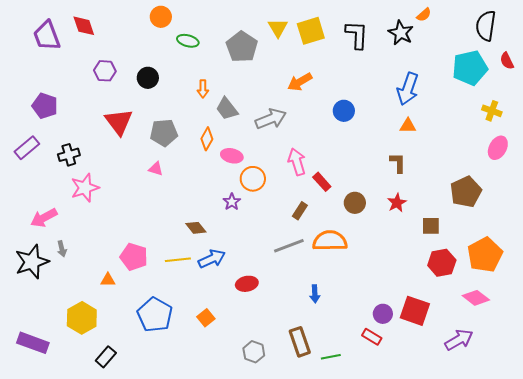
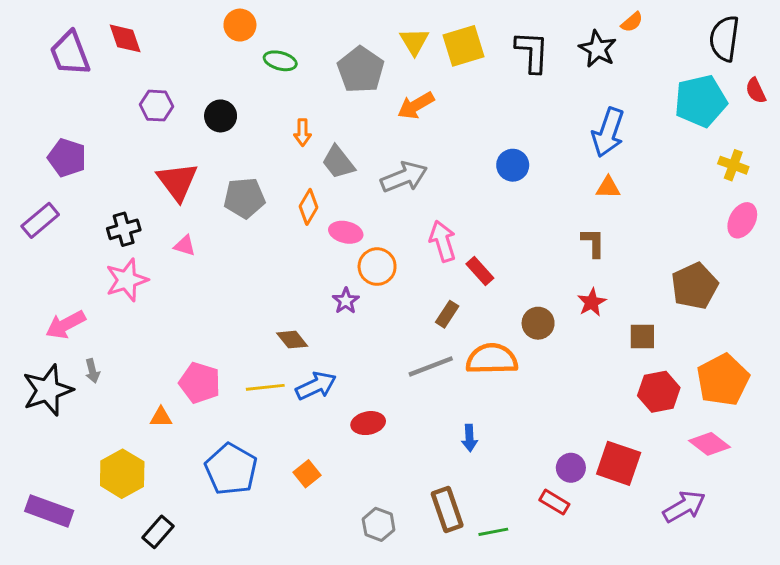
orange arrow: (300, 82) -> (416, 106), moved
black cross: (69, 155) -> (124, 229), moved
pink triangle: (156, 169) -> (185, 246), moved
brown circle: (355, 203) -> (538, 323), moved

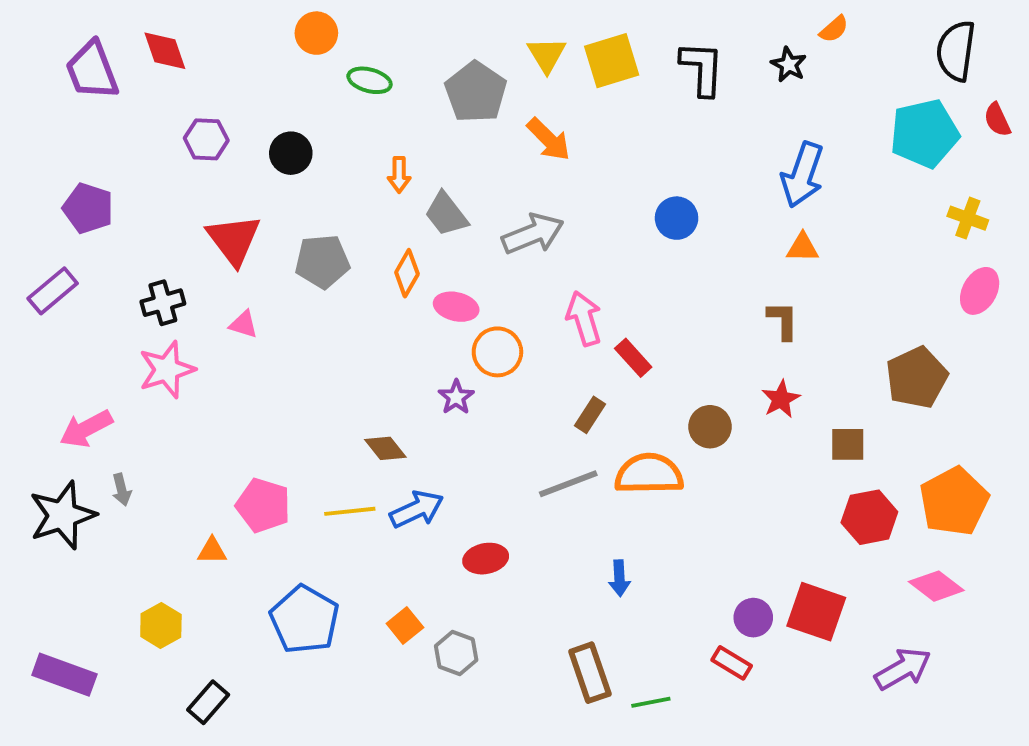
black star: (598, 49) -> (789, 65), size x0.7
orange arrow: (416, 106) -> (549, 139), turned -105
yellow hexagon: (122, 474) -> (161, 625), size x0.7
gray hexagon: (379, 524) -> (456, 653), moved

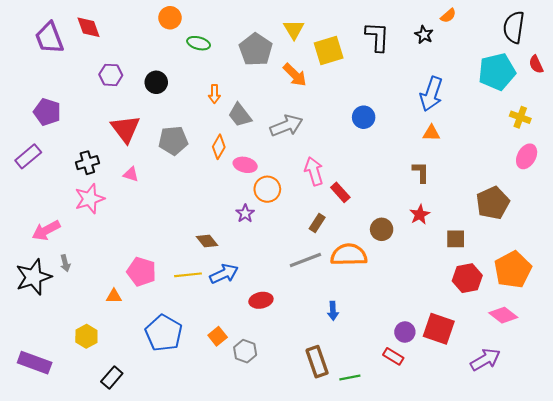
yellow square: (612, 61) -> (329, 51), moved

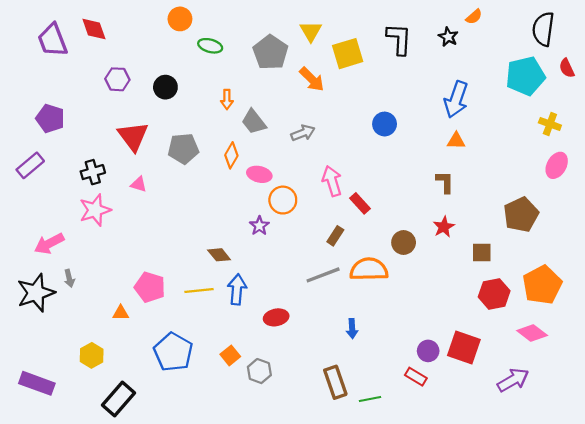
gray arrow: (286, 126) -> (303, 133), size x0.7
blue arrow: (224, 274) -> (237, 289), turned -60
black rectangle: (112, 377) -> (118, 399), size x1.4

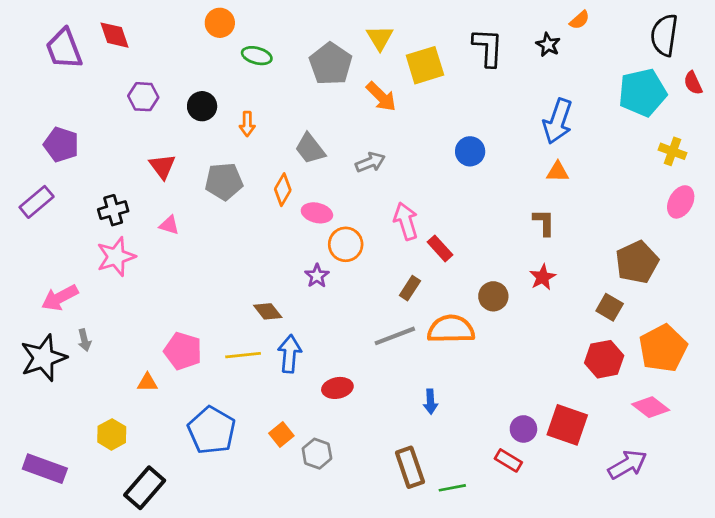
orange arrow: (227, 99) -> (247, 124), moved
red triangle: (133, 136) -> (162, 166), size x0.7
brown square: (482, 253) -> (610, 307), moved, turned 30

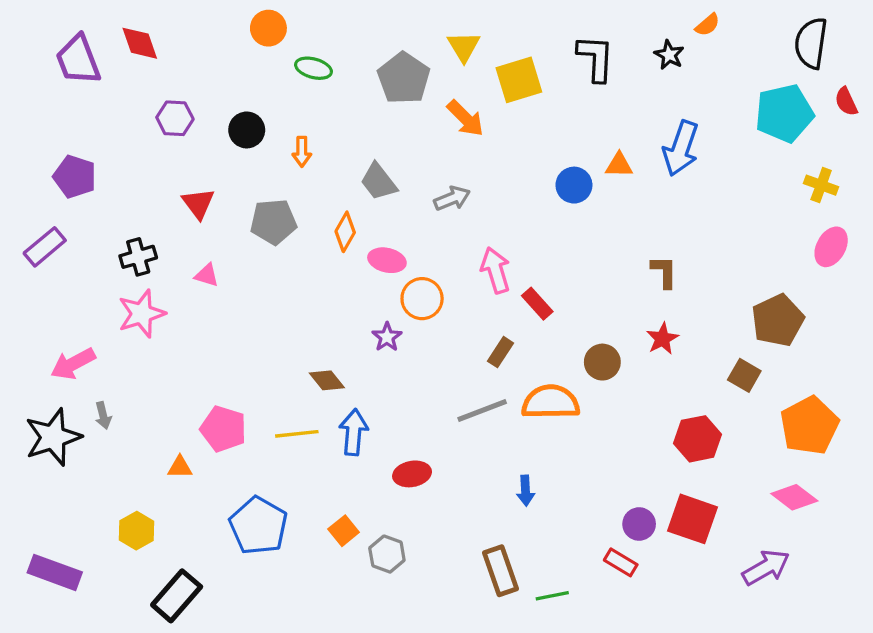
orange triangle: (558, 172) -> (619, 165), moved
red hexagon: (604, 359) -> (698, 439), moved

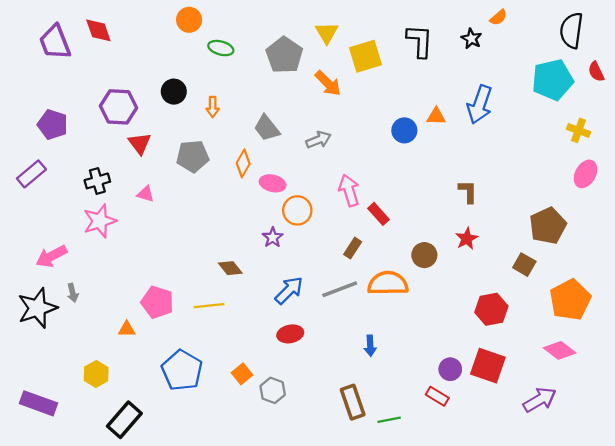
purple hexagon: (175, 118) -> (118, 107), moved, size x1.4
blue arrow: (354, 432) -> (289, 290), moved, turned 40

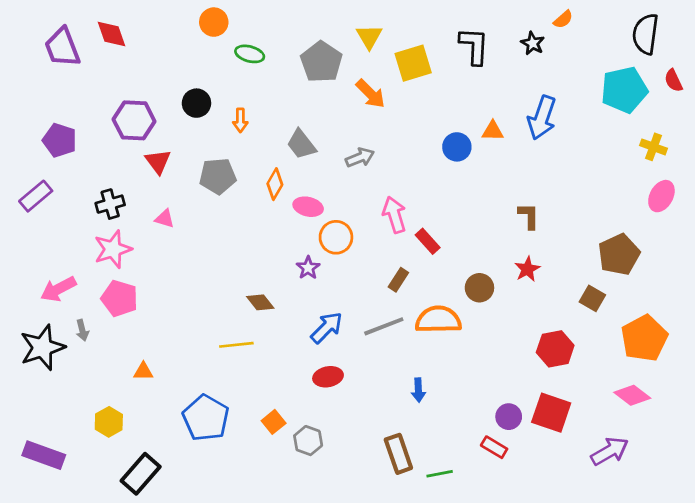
pink pentagon: (157, 302) -> (119, 298), moved

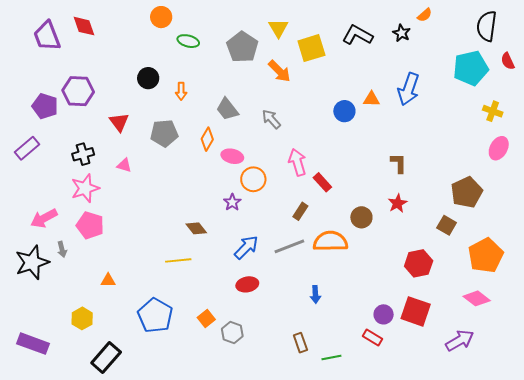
black L-shape: (474, 46) -> (357, 35), turned -64
purple hexagon: (134, 120) -> (78, 91), moved
gray arrow: (360, 158) -> (271, 119), turned -110
brown rectangle: (398, 454) -> (300, 343), size x0.7

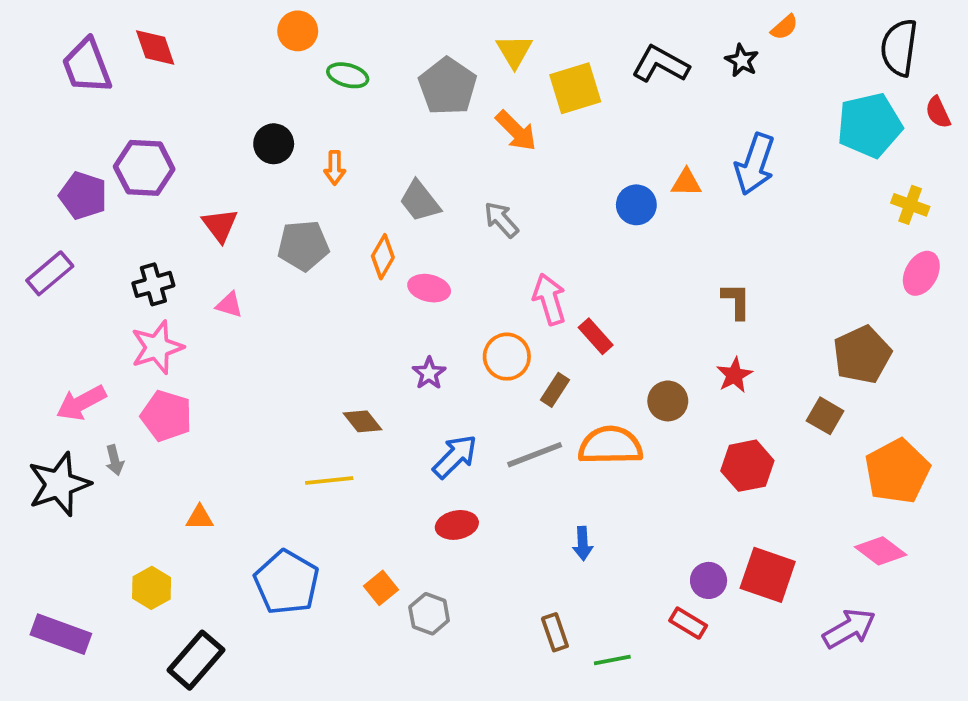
orange circle: (253, 179) -> (507, 357), moved
red hexagon: (419, 263) -> (747, 466), moved

